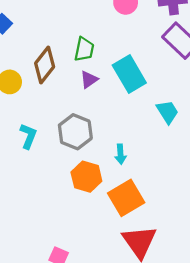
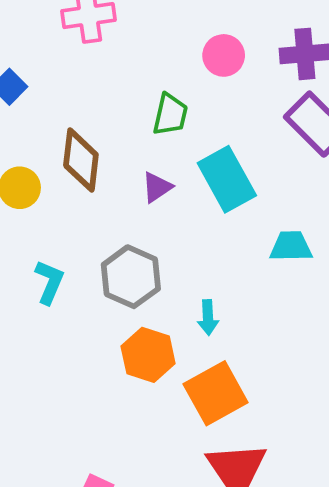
green trapezoid: (84, 49) -> (170, 114), moved
brown diamond: (45, 65) -> (81, 160), turned -33
cyan trapezoid: (167, 112) -> (291, 246), turned -60

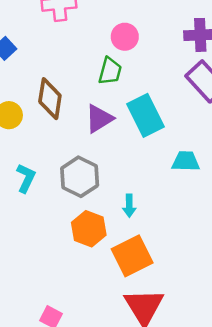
pink circle: (224, 55) -> (125, 37), moved
purple triangle: (157, 187) -> (99, 119), size x1.4

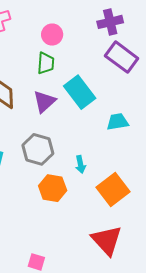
orange square: (132, 256) -> (113, 189), moved

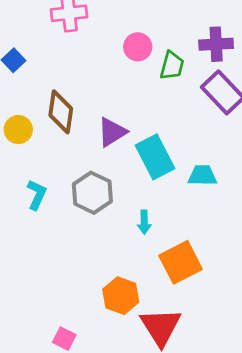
green trapezoid: (46, 63) -> (172, 66), moved
cyan rectangle: (80, 92) -> (155, 157), moved
orange hexagon: (53, 188) -> (121, 296), moved

